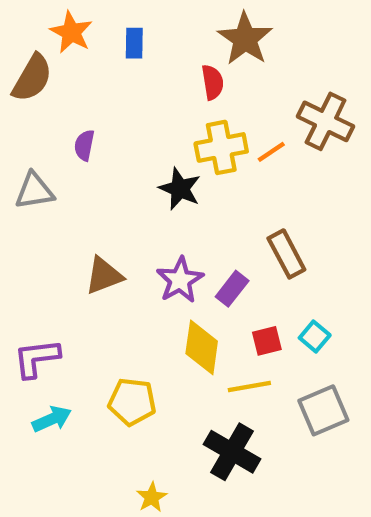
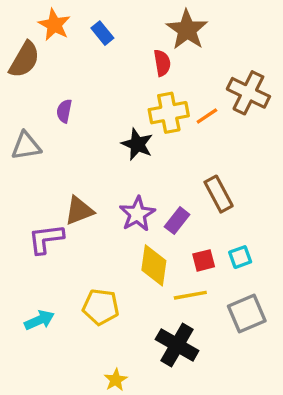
blue rectangle: (134, 43) -> (102, 33), turned -40
cyan square: (315, 337) -> (240, 257), turned 30
purple L-shape: (37, 358) -> (46, 239), moved

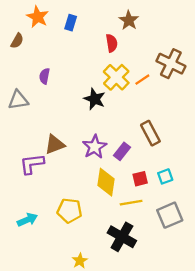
brown star: (187, 30) -> (129, 20), size x0.7
blue rectangle: (102, 33) -> (71, 23), turned 56
brown semicircle: (24, 60) -> (17, 41), size x0.6
yellow cross: (169, 113) -> (116, 77), turned -35

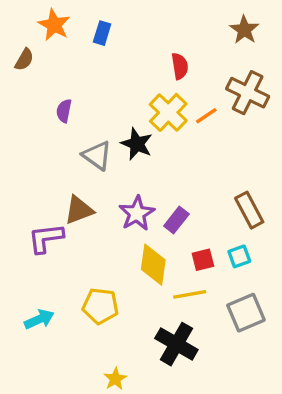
brown star: (129, 20) -> (244, 30), moved
red semicircle: (112, 43) -> (180, 66), moved
gray triangle: (18, 100) -> (97, 155), moved, turned 45
brown rectangle: (150, 133) -> (249, 210), moved

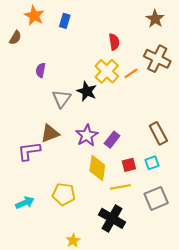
gray triangle: (97, 155) -> (62, 99), turned 30

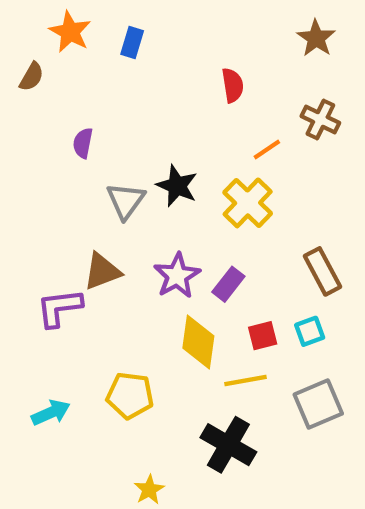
brown cross: (157, 59) -> (320, 120), size x0.7
yellow cross: (107, 71) -> (248, 203), moved

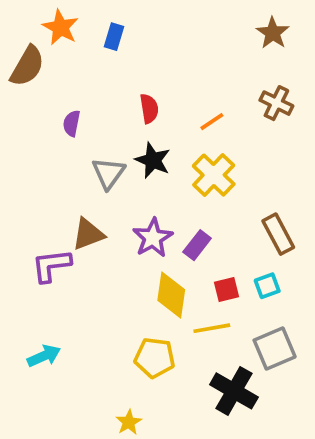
brown semicircle: (32, 77) -> (27, 66), size x1.6
red semicircle: (233, 85) -> (149, 109), moved
orange line: (267, 149) -> (212, 122), moved
yellow pentagon: (130, 395) -> (155, 358), moved
black cross: (228, 445) -> (234, 391), moved

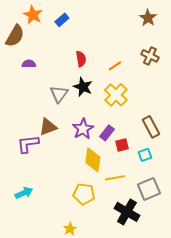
blue rectangle: (114, 37) -> (62, 20), turned 32
purple semicircle: (72, 123) -> (29, 64), moved, turned 80
red square: (227, 289) -> (122, 145), moved

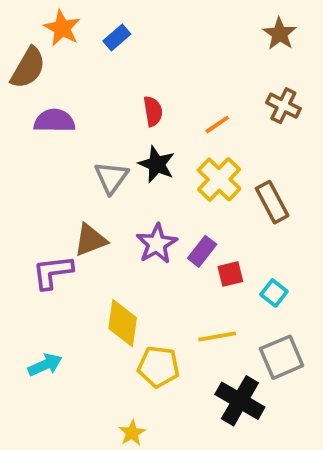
purple semicircle: (29, 64) -> (54, 121), size x1.5
brown rectangle: (151, 127) -> (272, 202), moved
cyan square: (145, 155) -> (274, 293), turned -32
yellow diamond: (93, 160) -> (123, 323), moved

